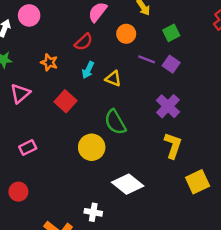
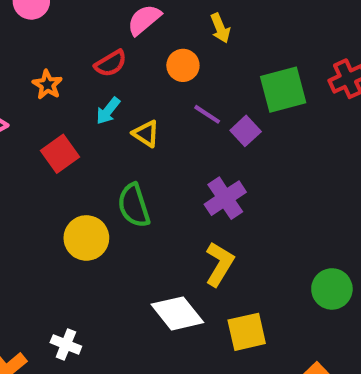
green square: (171, 33) -> (283, 90), moved, size x1.6
white diamond: (128, 184) -> (177, 313), moved

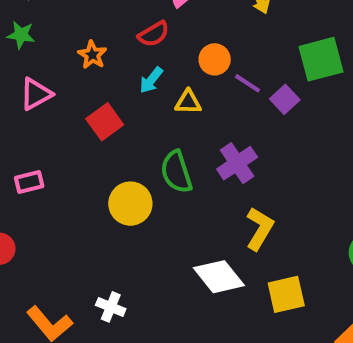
orange circle: (183, 65) -> (215, 59), moved
yellow triangle: (146, 134) -> (188, 102), turned -32
purple cross: (225, 198) -> (237, 163), moved

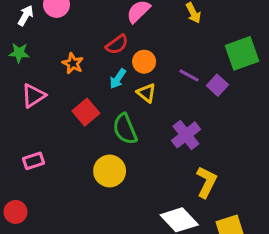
orange circle: (215, 59) -> (144, 62), moved
yellow triangle: (188, 102) -> (146, 93), turned 42
green semicircle: (176, 172) -> (125, 129), moved

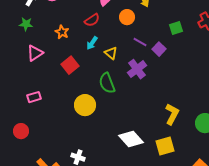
green square: (242, 53) -> (176, 28), size x0.6
orange circle: (144, 62) -> (127, 17), moved
green semicircle: (125, 129) -> (107, 83), moved
purple cross: (186, 135) -> (137, 69), moved
yellow L-shape: (206, 182) -> (172, 114), moved

